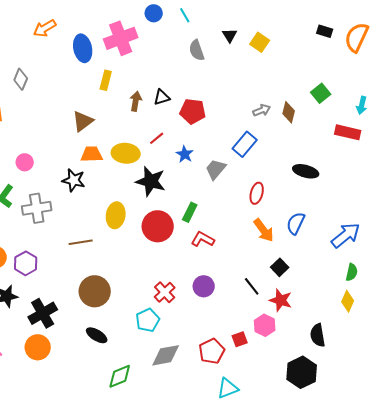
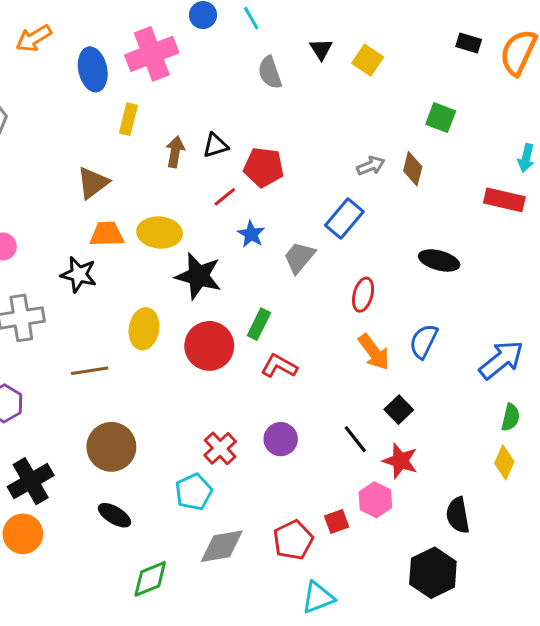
green square: (321, 93) -> (441, 118), moved, turned -30
red line: (157, 138) -> (225, 197), moved

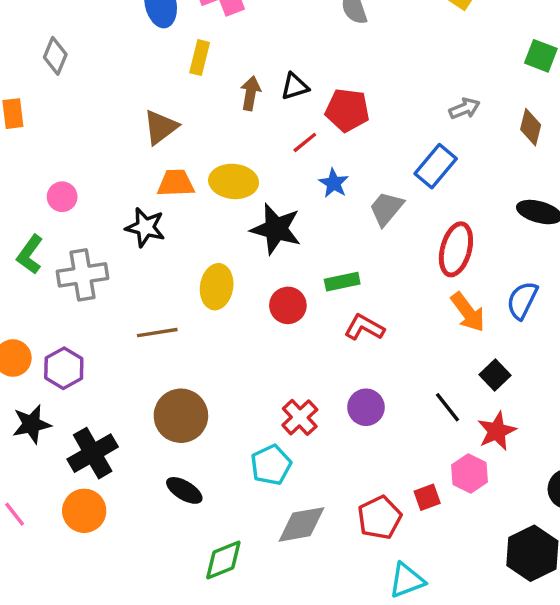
brown diamond: (413, 169) -> (531, 127), moved
red ellipse: (363, 295) -> (456, 249), size x1.4
green rectangle: (259, 324) -> (342, 282), turned 52
red circle: (209, 346) -> (288, 305), size x0.7
red star: (400, 461) -> (497, 431), turned 30

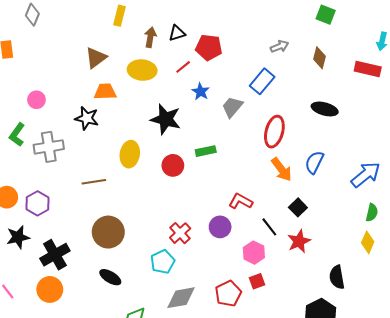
yellow ellipse: (234, 181) -> (142, 70), moved
red L-shape: (364, 327) -> (241, 201), moved
pink hexagon: (470, 473) -> (254, 253), moved

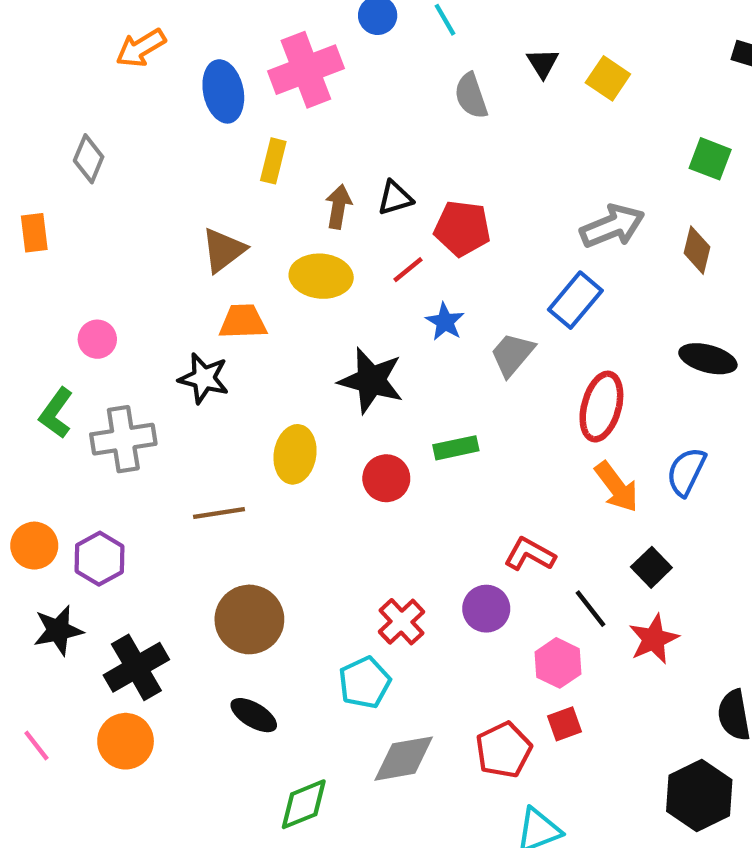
gray arrow: (280, 46) -> (612, 226), size x1.6

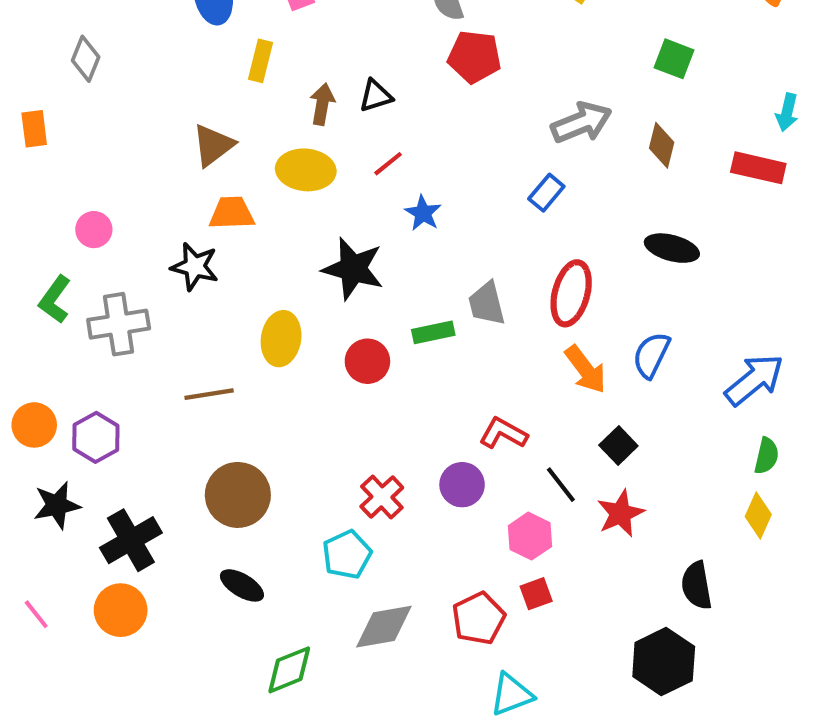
red pentagon: (462, 228) -> (474, 57), moved
blue rectangle: (575, 300) -> (546, 193), size x0.7
gray trapezoid: (512, 354) -> (487, 304), moved, turned -54

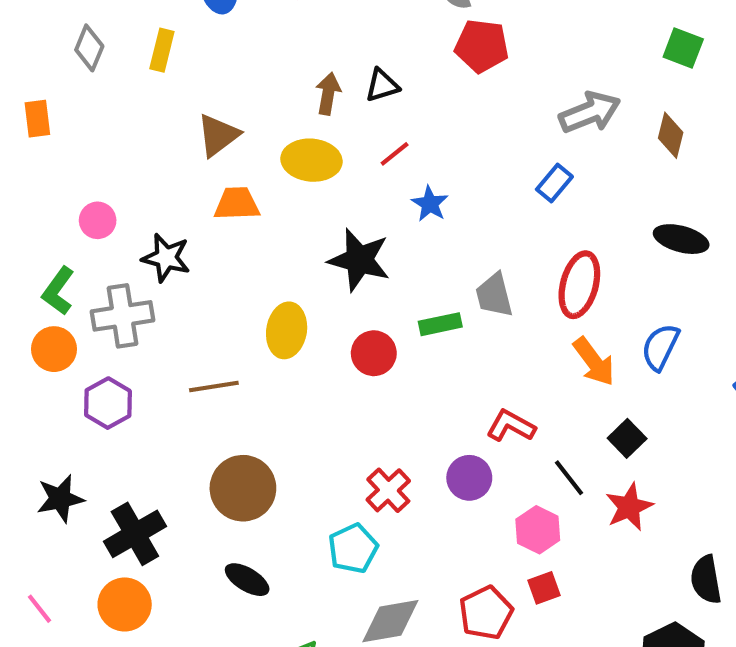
yellow rectangle: (260, 61) -> (162, 50), moved
black star: (195, 267) -> (166, 258), moved
orange circle: (34, 425) -> (54, 349), moved
purple hexagon: (96, 437) -> (108, 403), moved

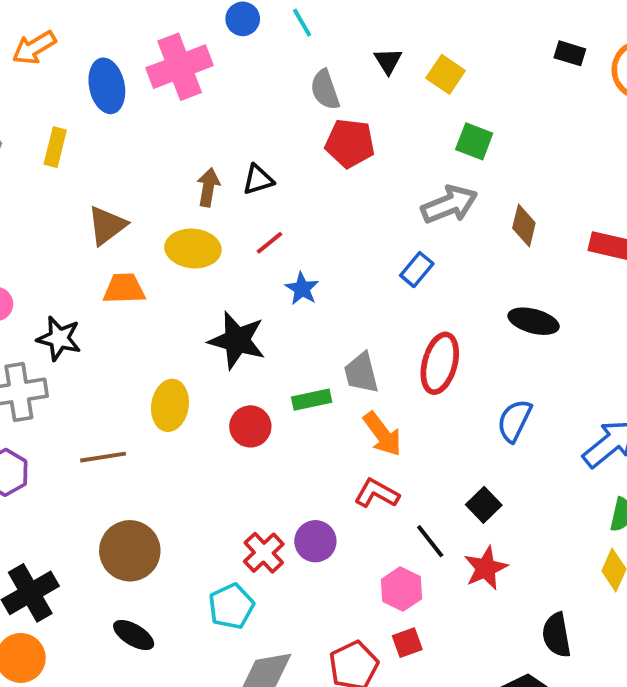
green square: (683, 48) -> (474, 141), moved
orange arrow: (594, 362) -> (382, 434), moved
purple circle: (469, 478) -> (315, 541), moved

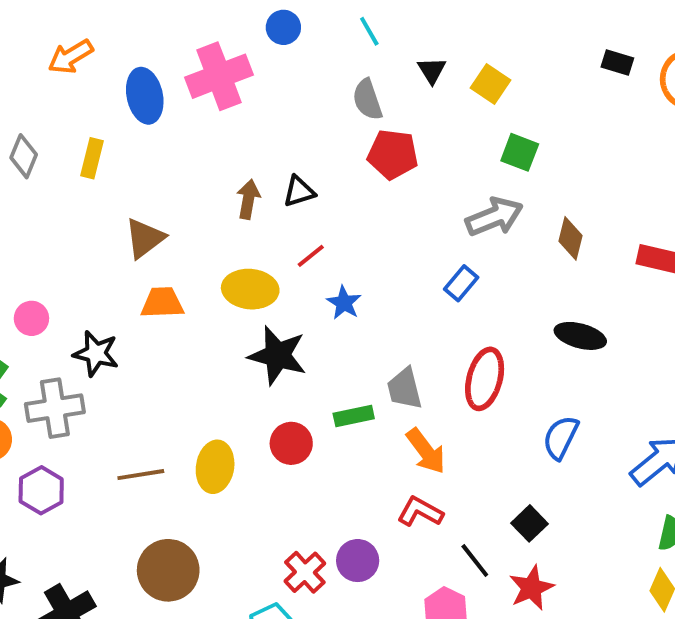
cyan line: (302, 23) -> (369, 31), moved
yellow ellipse: (193, 248) -> (250, 289), moved
yellow ellipse: (170, 405) -> (215, 467), moved

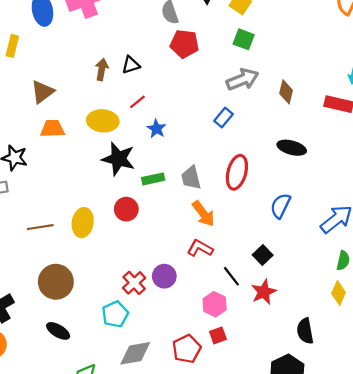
green square: (520, 152) -> (244, 39), moved
green rectangle: (354, 416) -> (153, 179), moved

